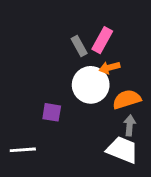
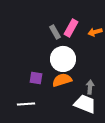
orange arrow: (109, 68) -> (95, 32), moved
orange semicircle: (127, 99) -> (62, 80), moved
white line: (23, 150) -> (26, 104), moved

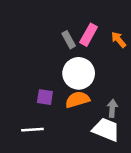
orange arrow: (95, 32) -> (119, 40), turned 64

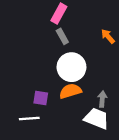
pink rectangle: (89, 35) -> (59, 14), moved
purple square: (45, 97) -> (41, 98), moved

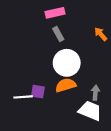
pink rectangle: (59, 14) -> (55, 13), turned 48
white line: (29, 118) -> (23, 97), moved

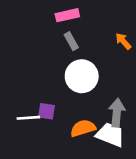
orange semicircle: (66, 85) -> (83, 128), moved
gray arrow: (95, 93) -> (117, 113), size x1.5

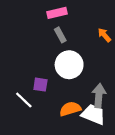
purple square: (47, 111) -> (40, 85), moved
white line: (28, 118) -> (24, 100), turned 48

